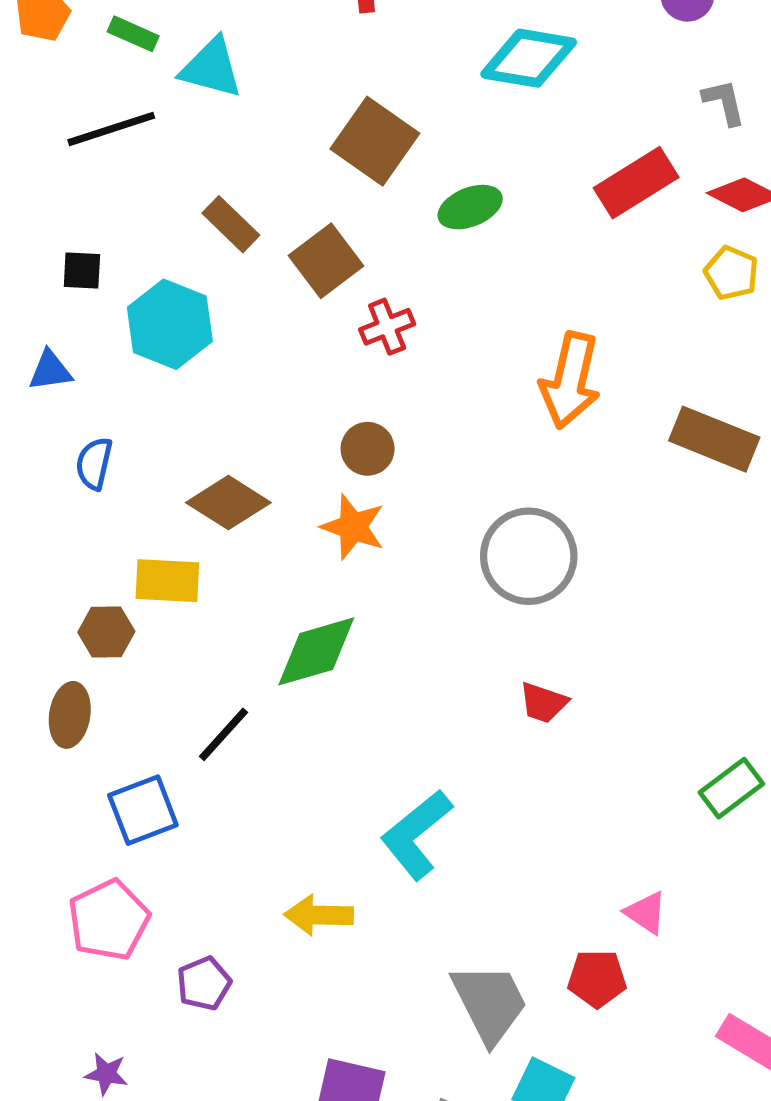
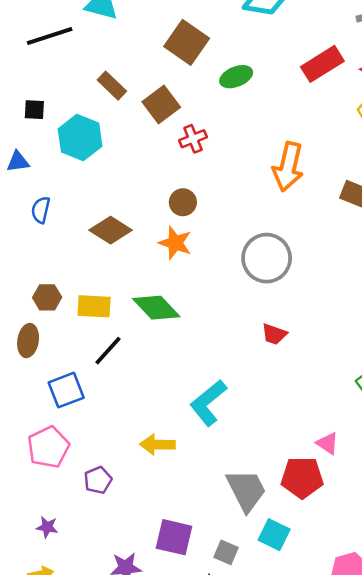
yellow rectangle: (167, 581) -> (94, 306), moved
green diamond: (316, 651) -> (156, 308), turned 63
red pentagon: (597, 979) -> (302, 478), size x1.4

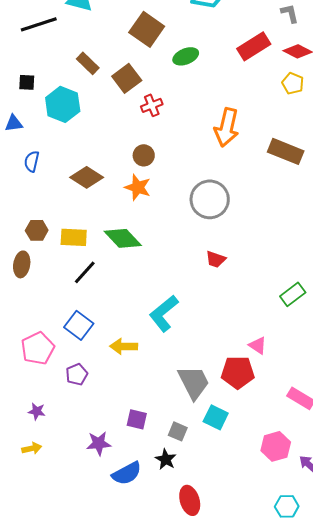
blue square: (66, 390) -> (79, 325), moved, turned -32
purple square: (174, 537) -> (137, 419), size x0.7

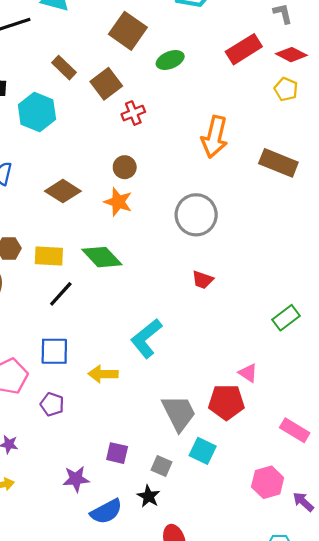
blue square: (79, 325) -> (54, 351), turned -36
purple pentagon: (77, 374) -> (52, 404), turned -30

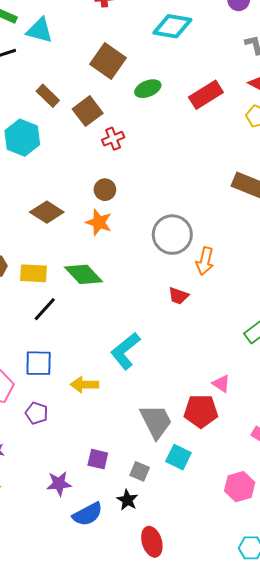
red rectangle: (244, 49) -> (206, 95), moved
orange arrow: (215, 137) -> (205, 261), moved, size x0.7

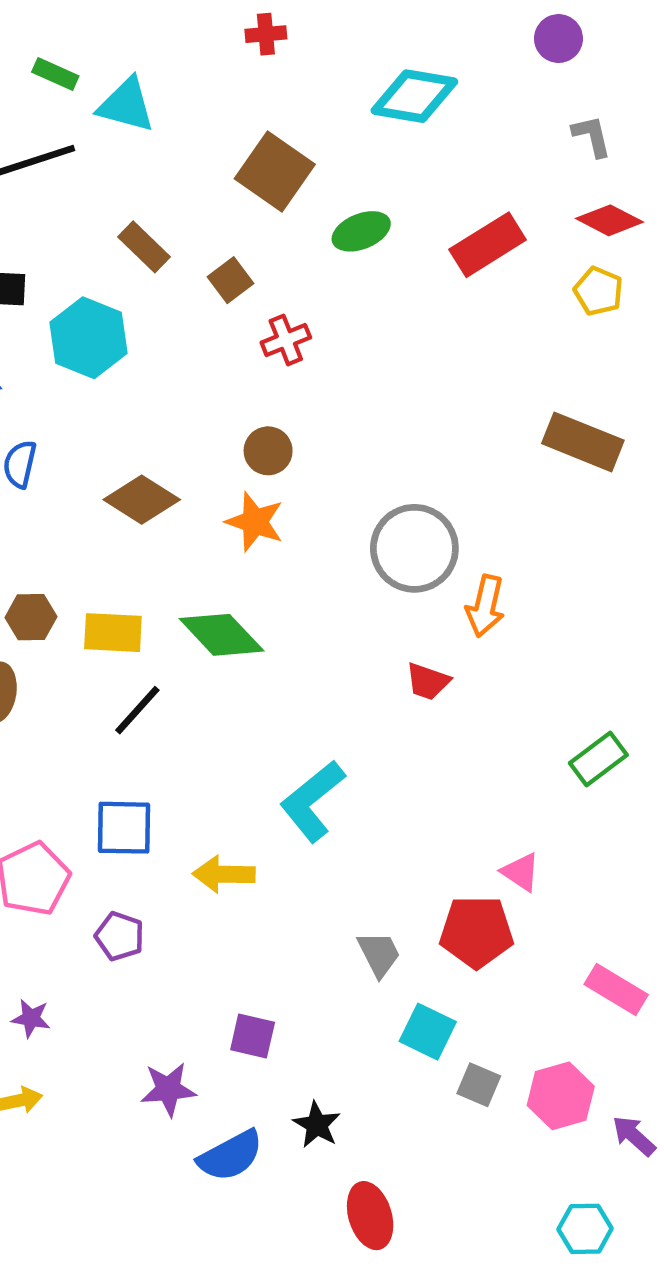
brown square: (88, 111) -> (230, 280), size x0.7
gray trapezoid: (156, 421) -> (379, 954), size x0.6
gray square: (140, 471) -> (479, 1085), moved

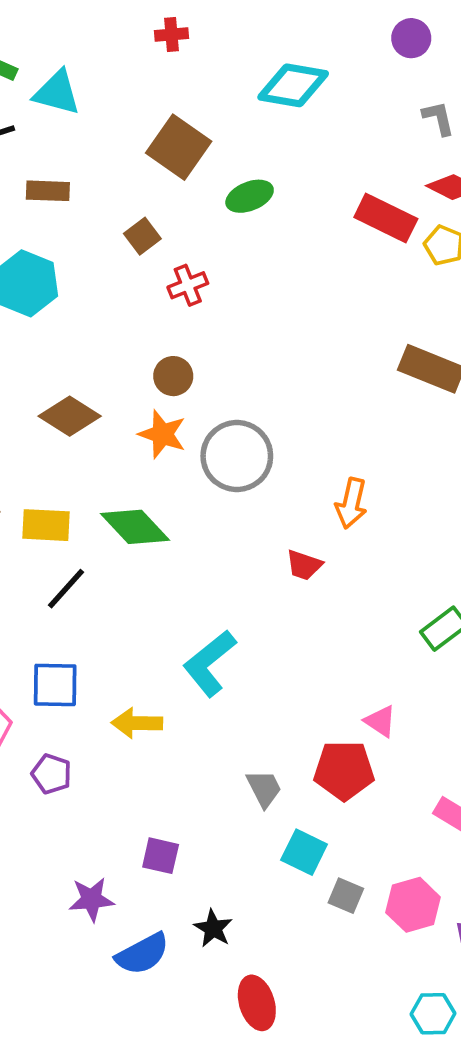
red rectangle: (488, 245) -> (386, 218), moved, turned 58
brown rectangle: (144, 247) -> (48, 191), moved, turned -42
gray circle: (414, 548) -> (237, 456), moved

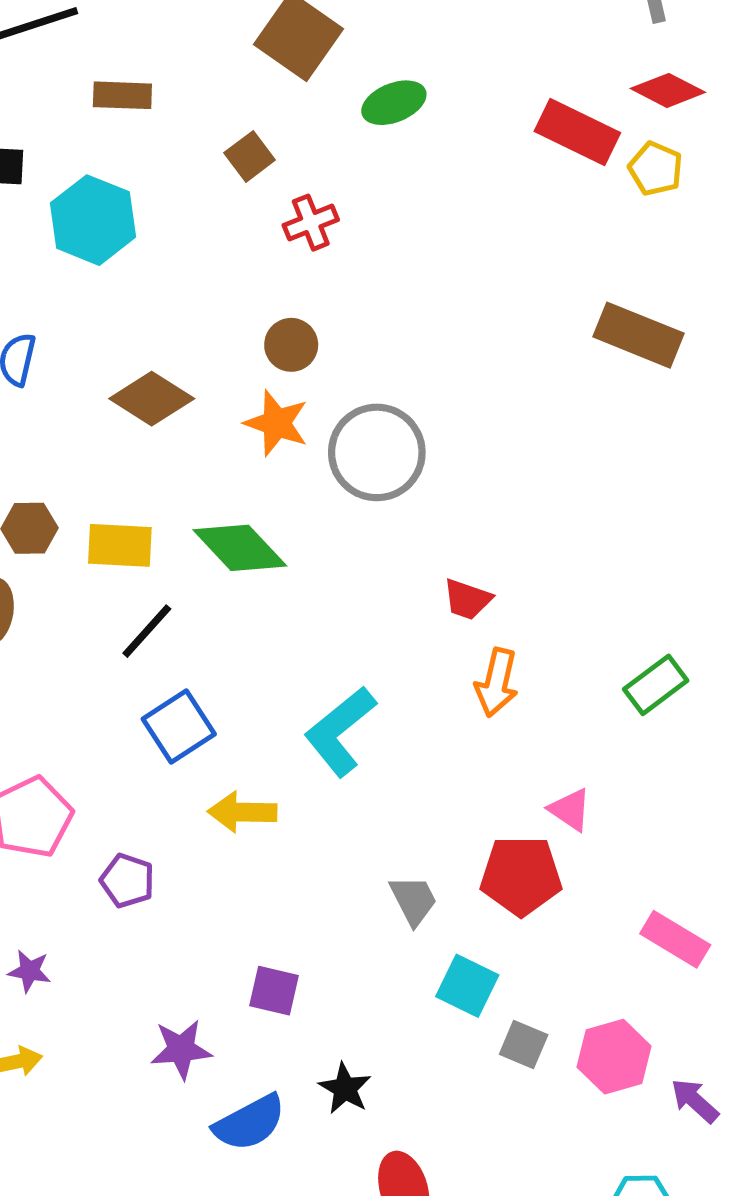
orange arrow: (351, 503) -> (497, 682), moved
blue square: (55, 685) -> (179, 726), moved, turned -34

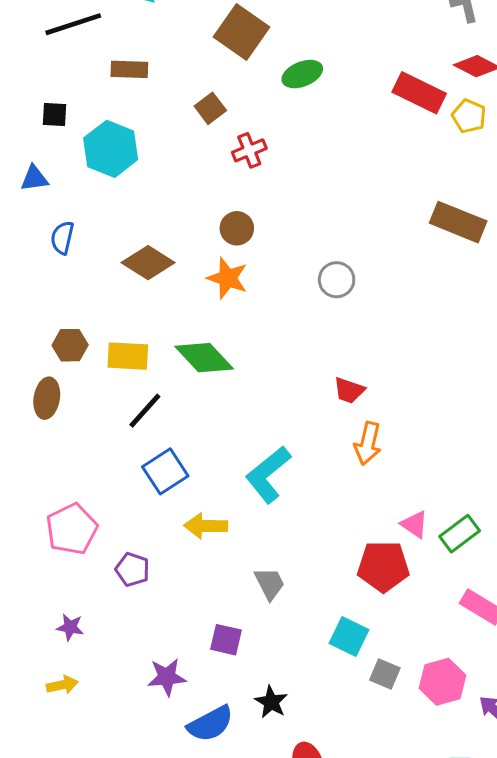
gray circle: (377, 452) -> (337, 280), moved, size x0.6
green rectangle: (656, 685) -> (460, 534), moved
gray trapezoid: (413, 900) -> (270, 584), moved

